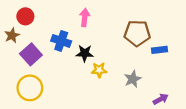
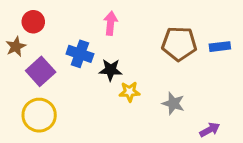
blue rectangle: (160, 50) -> (220, 47), moved
gray star: (133, 79) -> (173, 103), turned -30

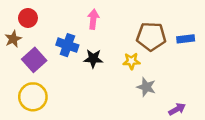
yellow star: (130, 92) -> (131, 61), moved

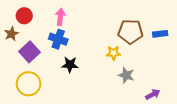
pink arrow: (93, 19) -> (60, 17), moved
black star: (93, 59) -> (70, 65), moved

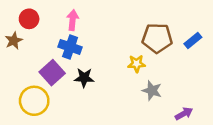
blue rectangle: (160, 34) -> (193, 41), turned -32
purple square: (30, 52) -> (52, 73), moved

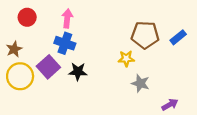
brown star: (14, 41) -> (14, 49), moved
yellow circle: (34, 101) -> (20, 76), moved

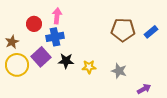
red circle: (27, 17) -> (34, 24), moved
blue cross: (65, 43) -> (55, 37), turned -30
yellow star: (126, 59) -> (89, 67), moved

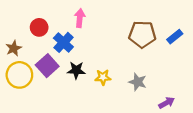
pink arrow: (57, 16) -> (80, 18), moved
blue cross: (55, 37) -> (63, 42), turned -36

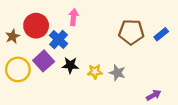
red circle: (39, 27) -> (36, 26), size x1.5
brown star: (14, 48) -> (13, 36), moved
gray star: (138, 82) -> (117, 73), moved

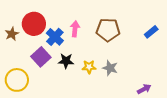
pink arrow: (73, 17) -> (75, 29), moved
brown pentagon: (131, 32) -> (108, 30), moved
yellow circle: (18, 69) -> (17, 80), moved

